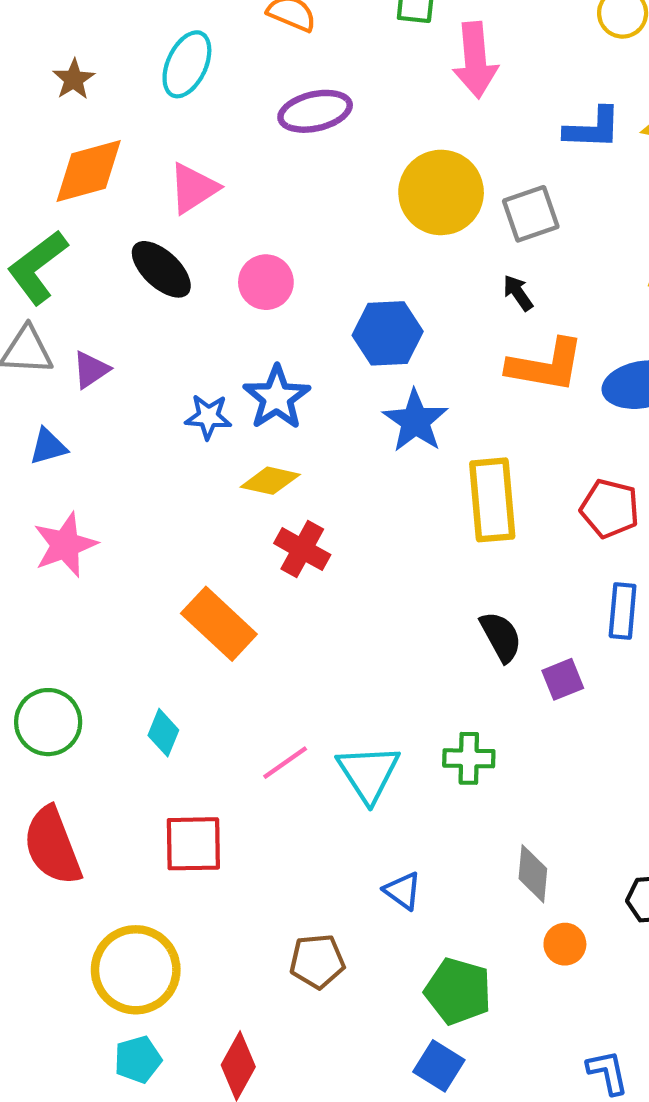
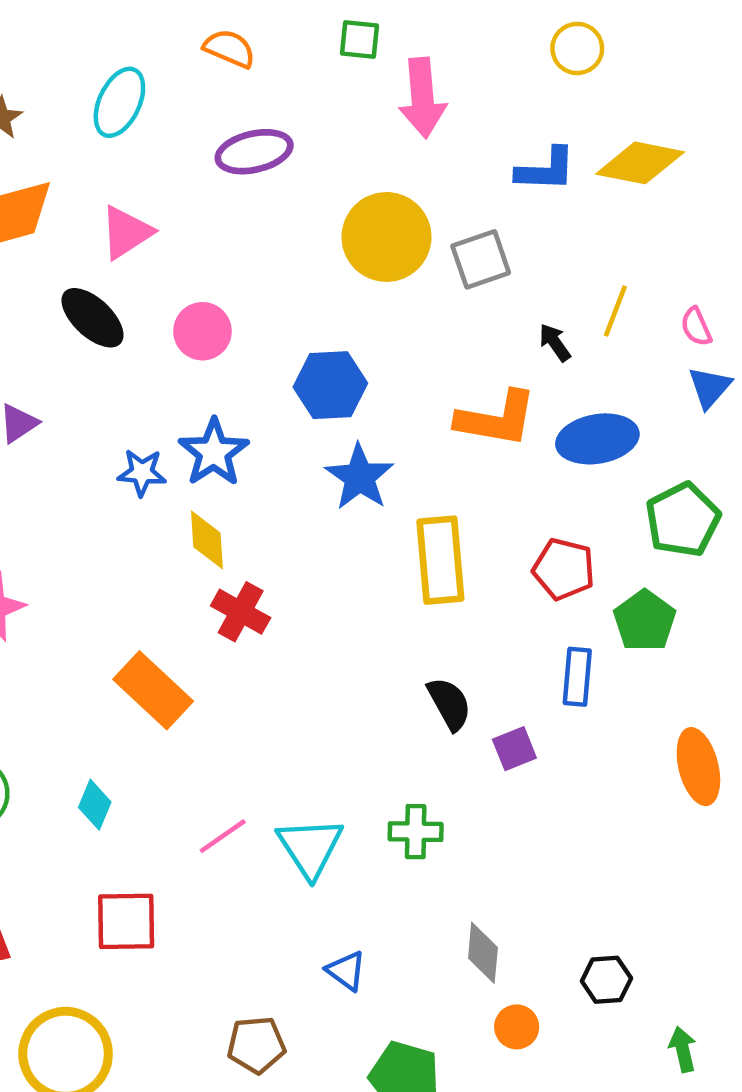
black arrow: (518, 293) -> (555, 342), moved
yellow diamond: (270, 481) -> (207, 540), turned 74

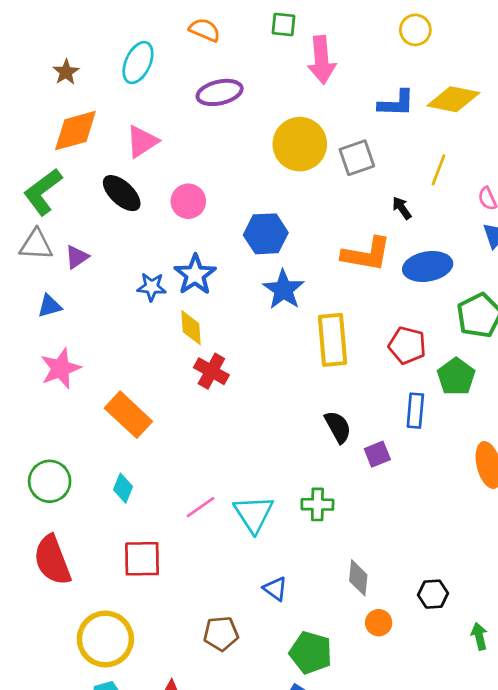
yellow line: (615, 311) -> (438, 170), moved
orange rectangle: (153, 690) -> (128, 415), moved

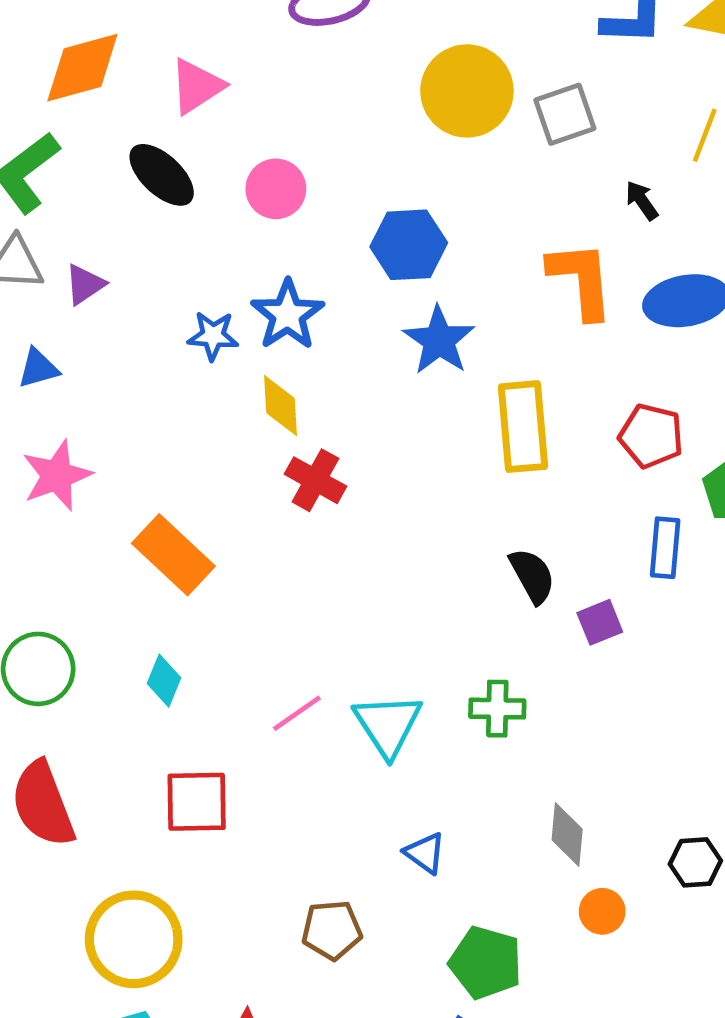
orange L-shape: (366, 254) -> (581, 280), turned -105

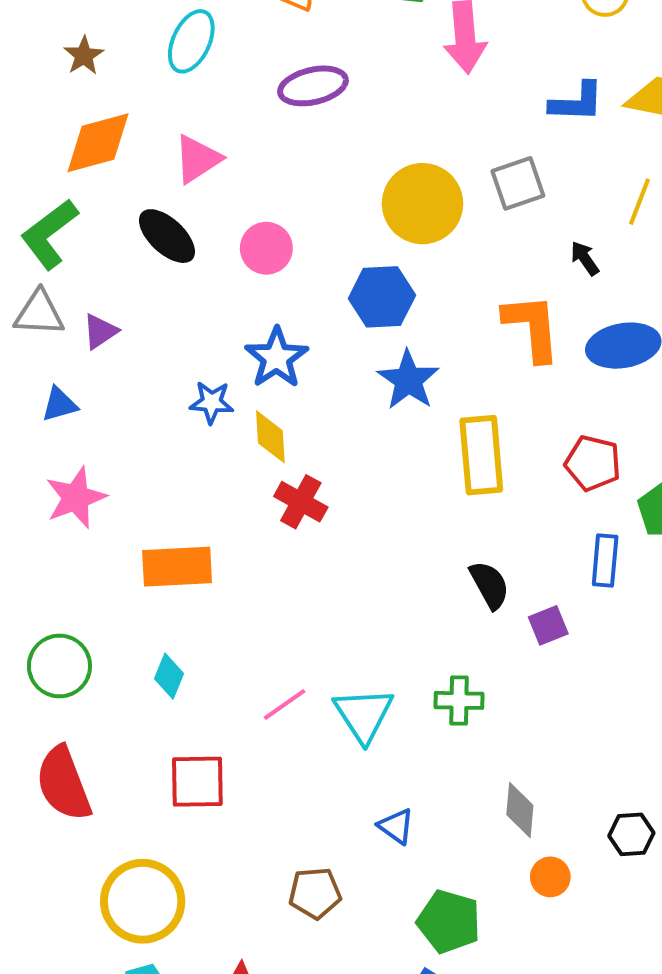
yellow circle: (467, 91) -> (423, 204), moved
blue star: (213, 336) -> (212, 402), moved
orange rectangle: (173, 555) -> (177, 567), turned -46

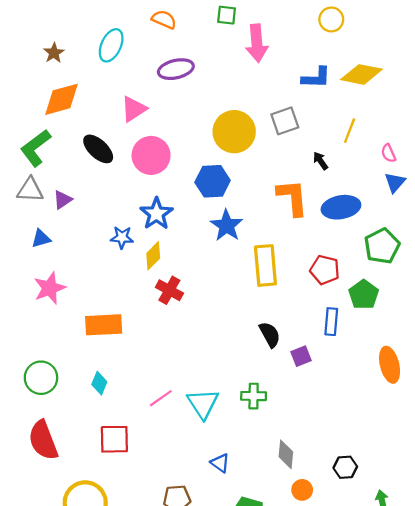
pink triangle: (197, 159) -> (134, 109), moved
pink circle: (266, 248) -> (151, 155), size x1.4
yellow diamond: (270, 437) -> (153, 256), turned 48

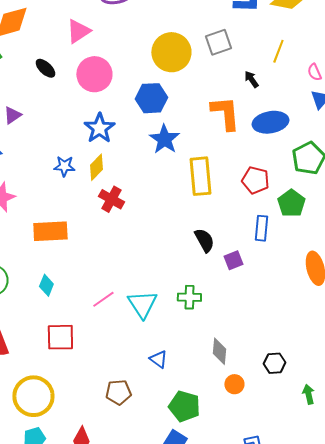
black ellipse: (98, 149) -> (45, 68), size x0.7
blue star: (122, 237) -> (64, 166), moved

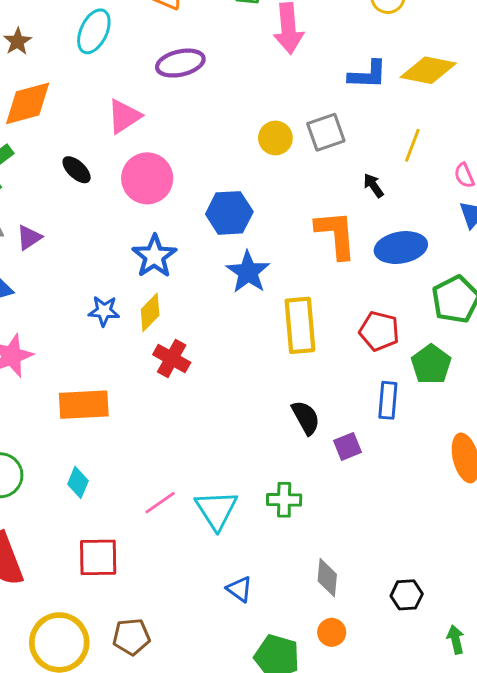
yellow circle: (171, 52) -> (275, 138), moved, size x0.6
orange circle: (234, 384) -> (332, 632), moved
brown pentagon: (118, 392) -> (131, 637), moved

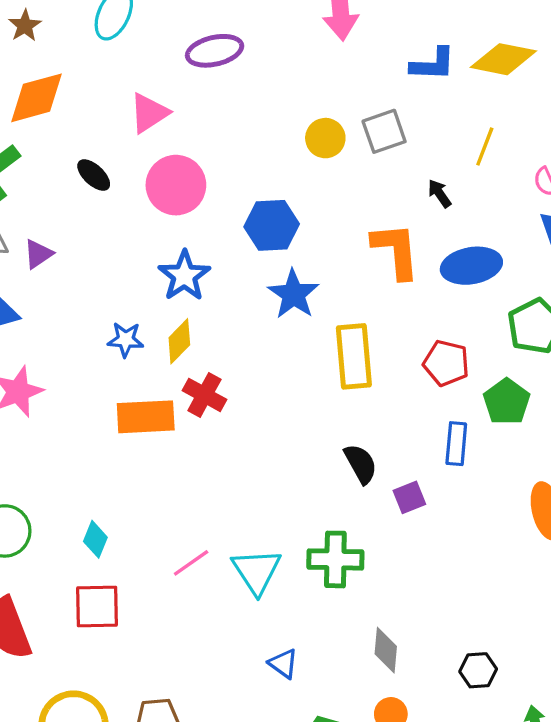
orange rectangle: (84, 405) -> (146, 417), moved
green cross: (284, 500) -> (335, 559), size x1.4
red square: (98, 557) -> (97, 606), moved

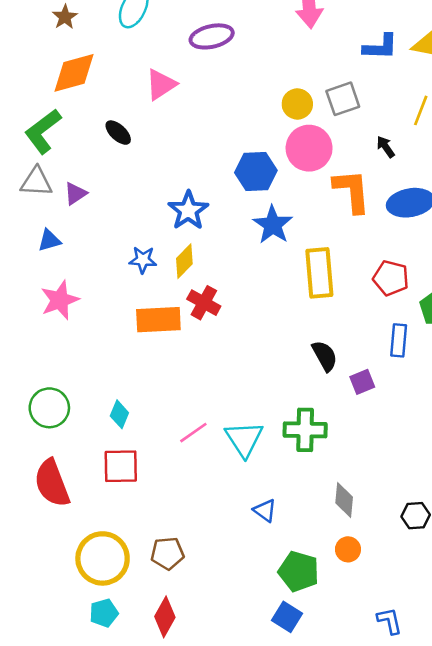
pink circle: (176, 185) -> (309, 148), moved

